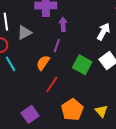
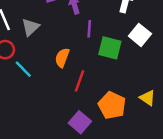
purple line: (57, 46) -> (89, 29), moved
purple square: (30, 114) -> (80, 122), moved

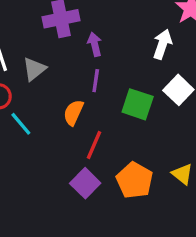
purple line: (89, 29) -> (96, 81), moved
purple square: (80, 122) -> (85, 183), moved

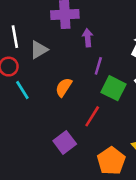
purple line: (96, 81) -> (98, 66), moved
red line: (94, 145) -> (92, 116), moved
orange pentagon: (135, 180) -> (111, 161), moved

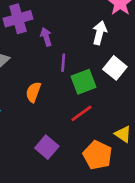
green square: (114, 88) -> (83, 82), turned -35
red line: (92, 116) -> (81, 113), moved, turned 35

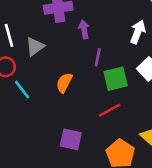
purple square: (47, 147) -> (71, 139), turned -35

